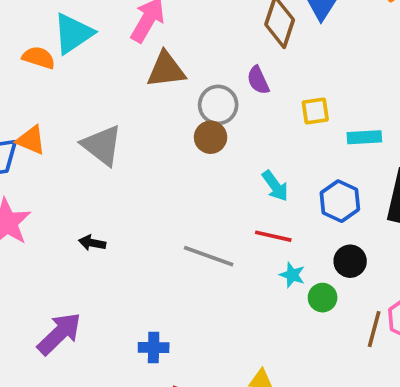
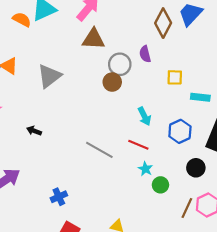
gray triangle: (102, 145) -> (49, 76), turned 35
black circle: (350, 261) -> (196, 168), moved
blue cross: (154, 347) -> (59, 197), turned -35

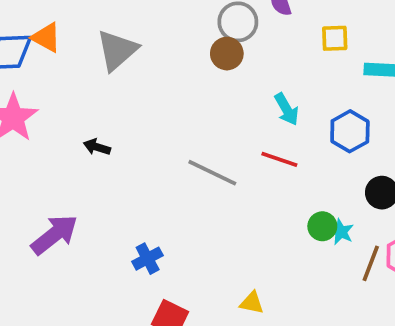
cyan star: (145, 169) -> (341, 232), moved

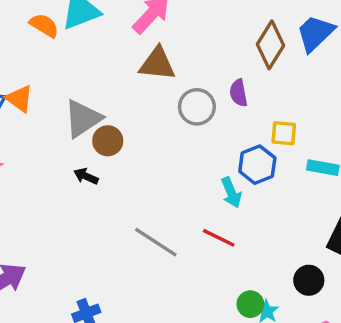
brown circle: (227, 54) -> (108, 141), moved
blue hexagon: (350, 131) -> (257, 165), moved
black arrow: (97, 147) -> (86, 176), moved

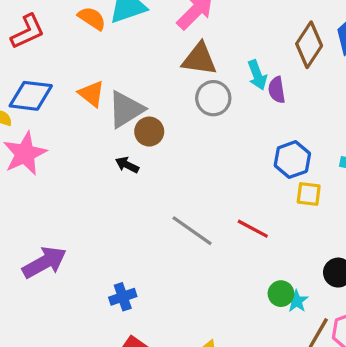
orange triangle: (19, 99) -> (91, 94), moved
gray circle: (197, 107) -> (213, 98), moved
yellow square: (284, 133) -> (309, 194), moved
cyan arrow: (231, 193) -> (257, 75), moved

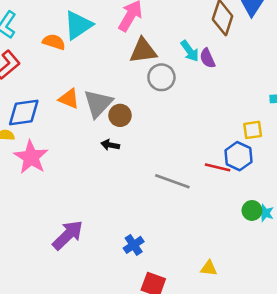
blue hexagon: (292, 160) -> (238, 156), moved

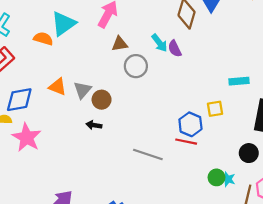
brown triangle: (143, 51) -> (120, 44), size x0.7
gray triangle: (98, 103) -> (82, 90), size x0.7
blue hexagon: (238, 156) -> (190, 124), moved

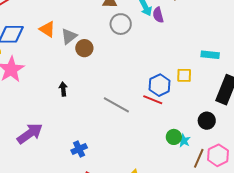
black arrow: (94, 125) -> (63, 89), moved, turned 64

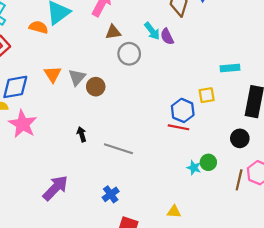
orange triangle: (47, 29) -> (53, 74), turned 36
gray line: (116, 105) -> (118, 149), moved
cyan star: (184, 140) -> (194, 168), moved

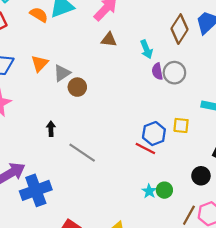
purple semicircle: (167, 37) -> (157, 71), moved
gray circle: (129, 54) -> (174, 73), moved
blue cross: (111, 194) -> (36, 190), moved, size x1.8

